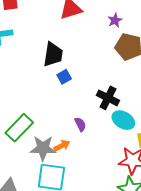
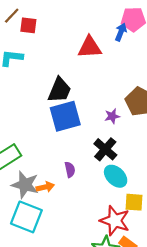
purple star: (115, 20) -> (112, 116), moved
blue square: (64, 77) -> (65, 116), size x2.0

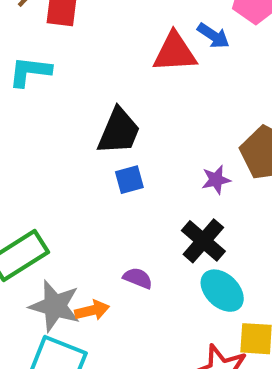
blue arrow: (121, 32) -> (213, 36), moved, turned 102
blue square: (65, 116) -> (129, 180), size x0.5
purple semicircle: (70, 170) -> (138, 278), turned -56

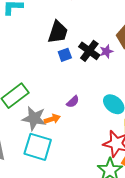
black cross: (203, 241) -> (89, 51), moved
purple semicircle: (138, 278) -> (73, 102), turned 120

